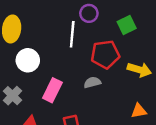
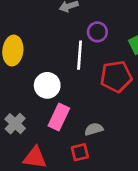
white circle: (28, 60) -> (47, 85), moved
gray semicircle: (92, 82) -> (94, 129), moved

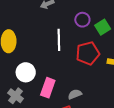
purple circle: (97, 32) -> (82, 20), moved
white circle: (47, 85) -> (26, 72), moved

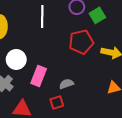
white line: (59, 40) -> (42, 16), moved

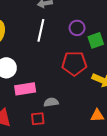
pink rectangle: (39, 76) -> (25, 89), turned 48

